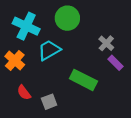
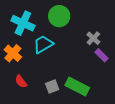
green rectangle: (83, 80) -> (77, 87), moved
gray square: (49, 102) -> (52, 87), moved

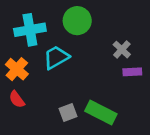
cyan cross: (23, 23) -> (30, 30), turned -35
purple rectangle: (101, 55) -> (132, 72), turned -48
red semicircle: (21, 81) -> (17, 99), moved

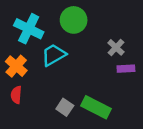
cyan cross: (30, 30) -> (29, 29), turned 36
red semicircle: (17, 99) -> (16, 95), turned 42
gray square: (68, 113) -> (65, 107), turned -35

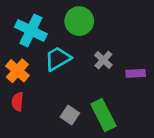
gray cross: (116, 47) -> (103, 60), moved
green rectangle: (96, 107) -> (103, 115), turned 36

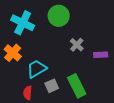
cyan trapezoid: (58, 59) -> (37, 69), moved
red semicircle: (17, 102) -> (28, 93), moved
gray square: (70, 115) -> (52, 86), turned 32

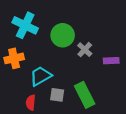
green circle: (59, 16) -> (63, 35), moved
orange cross: (13, 53) -> (14, 58), turned 36
gray square: (52, 86) -> (57, 95), turned 32

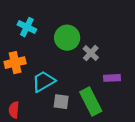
cyan cross: (25, 25) -> (27, 27), size x0.7
purple rectangle: (111, 61) -> (112, 78), moved
red semicircle: (31, 103) -> (14, 110), moved

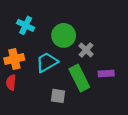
cyan trapezoid: (43, 81) -> (47, 62), moved
green rectangle: (91, 102) -> (79, 78), moved
red semicircle: (14, 110) -> (11, 82), moved

